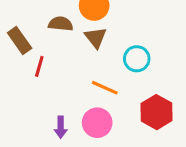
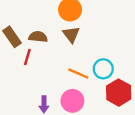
brown semicircle: (61, 24) -> (38, 37), moved
cyan circle: (137, 59) -> (103, 69), moved

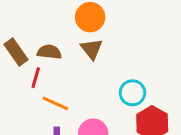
orange line: (78, 74) -> (55, 103), moved

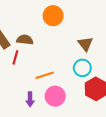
brown triangle: (92, 49) -> (85, 44), moved
orange line: (55, 103) -> (45, 75), moved, turned -42

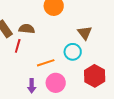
cyan circle: (82, 68) -> (73, 52), moved

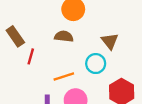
brown semicircle: (27, 29) -> (64, 36), moved

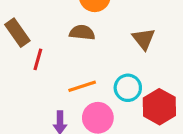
cyan circle: (96, 64) -> (128, 88), moved

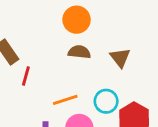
brown semicircle: (82, 33) -> (79, 52), moved

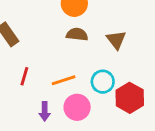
red line: (26, 76) -> (24, 76), moved

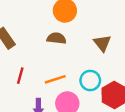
brown semicircle: (77, 34) -> (56, 38), moved

